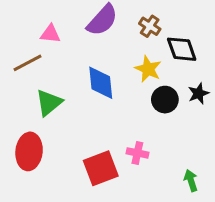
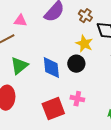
blue diamond: (101, 83) -> (51, 68), moved
black circle: (165, 100) -> (76, 64), moved

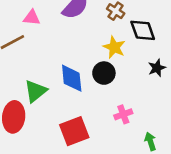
green triangle: (19, 66) -> (36, 91), moved
pink cross: (77, 99) -> (123, 114), moved, turned -32

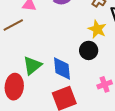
blue diamond: (72, 78) -> (62, 69), moved

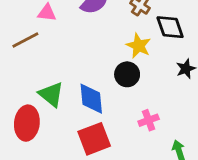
green triangle: (32, 65) -> (51, 94), turned -42

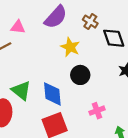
yellow star: (139, 46) -> (70, 47), moved

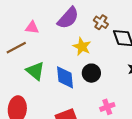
green triangle: (21, 91) -> (35, 71), moved
blue diamond: (52, 94) -> (65, 77), moved

